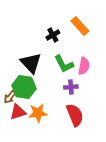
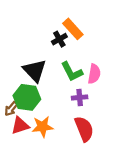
orange rectangle: (80, 26) -> (73, 29), moved

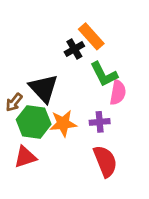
green L-shape: (72, 72) -> (104, 74), moved
brown arrow: (11, 109) -> (14, 102), moved
orange star: (43, 127) -> (63, 123), moved

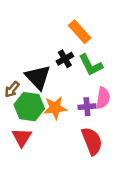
black cross: (74, 49) -> (65, 59), moved
pink semicircle: (118, 92) -> (103, 98), moved
red triangle: (25, 157) -> (22, 137), turned -40

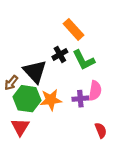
red semicircle: (92, 141) -> (101, 130), moved, size x0.6

